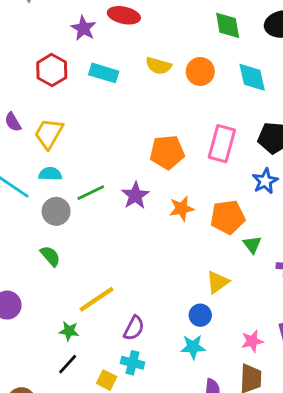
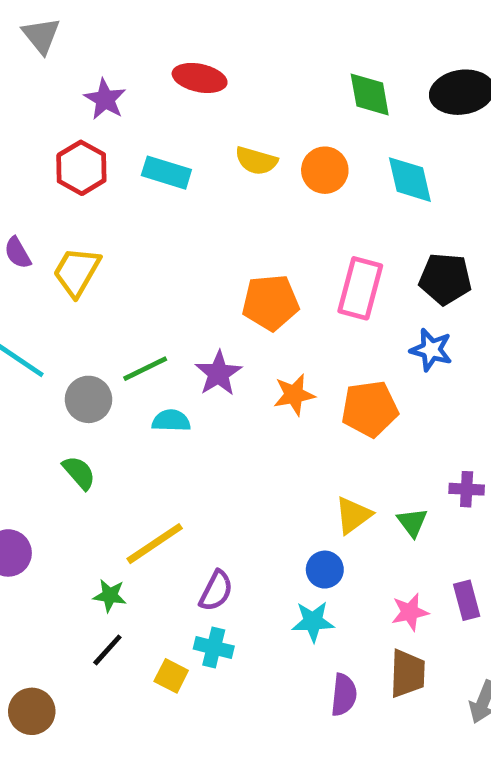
purple star: (83, 28) -> (105, 99), moved
cyan semicircle: (50, 174) -> (171, 421), moved
blue star: (265, 181) -> (431, 350), turned -30
green triangle: (252, 245) -> (412, 522), moved

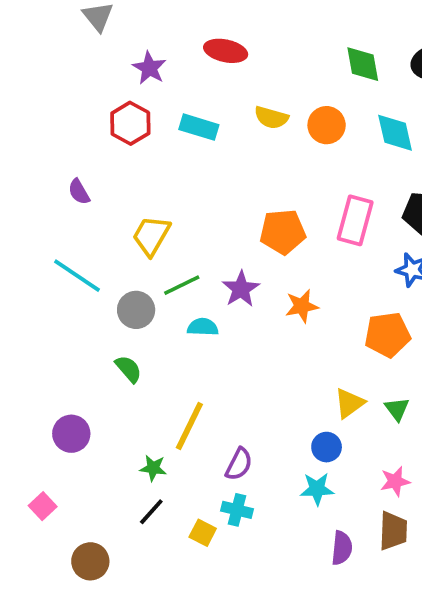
yellow trapezoid: (77, 272) -> (151, 236), moved
orange pentagon: (370, 409) -> (387, 335), moved
yellow line: (155, 544) -> (189, 426), turned -30

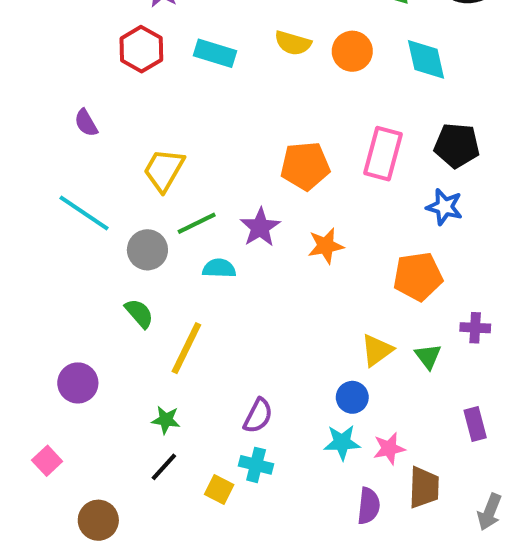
yellow line: (189, 426) -> (186, 348), moved
pink star: (395, 481) -> (389, 449), moved

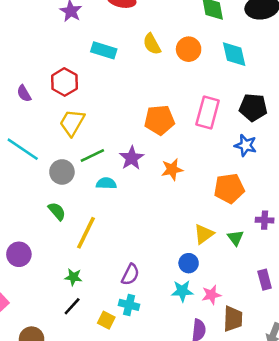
yellow semicircle: (293, 43) -> (152, 44), turned 45
red hexagon: (141, 49) -> (64, 82), moved

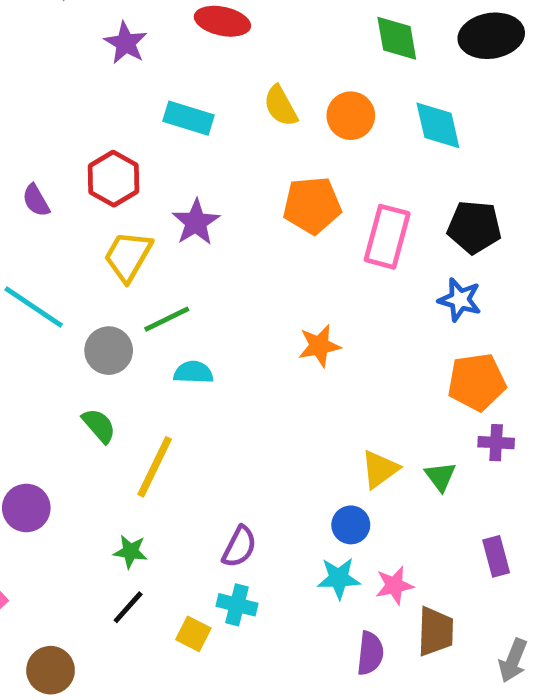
orange pentagon: (159, 120) -> (312, 205), moved
purple star: (132, 158) -> (196, 222), moved
orange pentagon: (229, 188) -> (477, 382), moved

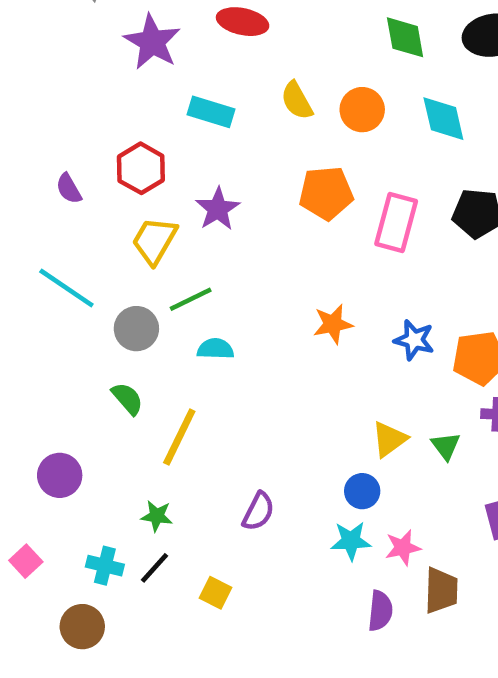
purple star: (126, 43) -> (152, 42), size x1.4
blue star: (460, 300) -> (414, 340), moved
cyan cross: (237, 605) -> (105, 566), moved

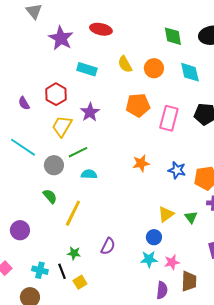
green star: (157, 516) -> (74, 253), moved
black line: (154, 568) -> (62, 271), turned -63
yellow square: (215, 593) -> (80, 282), moved, turned 32

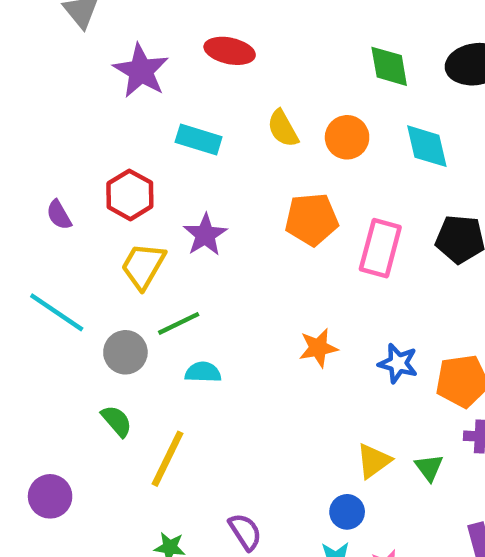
purple semicircle: (108, 246) -> (245, 532), turned -60

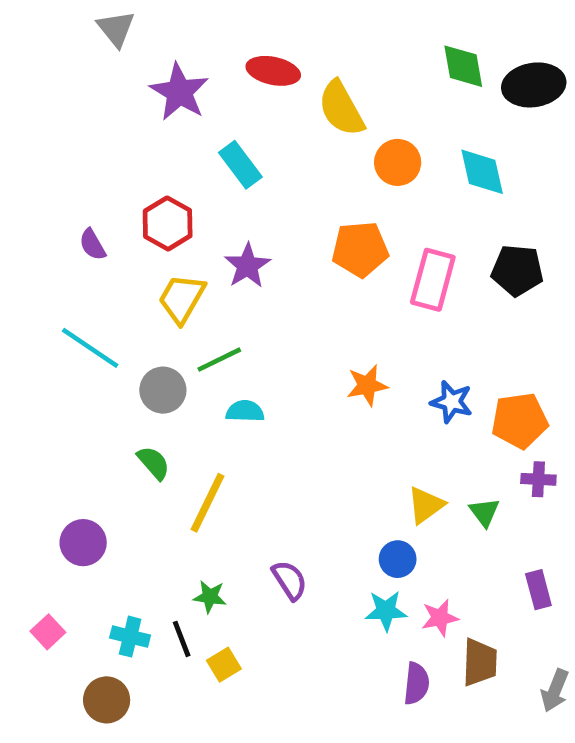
green diamond: (389, 66) -> (463, 66), moved
yellow semicircle: (283, 128) -> (341, 108), moved, size x1.4
cyan rectangle: (199, 140) -> (240, 165), turned 36

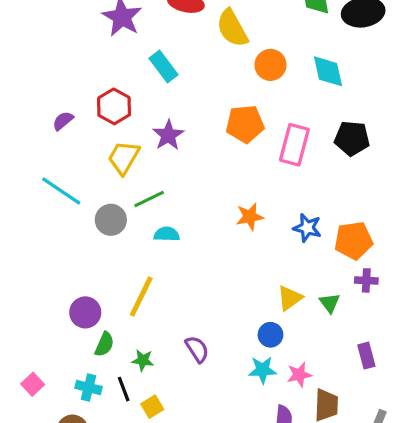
purple semicircle: (92, 245) -> (63, 121), turned 80
green semicircle: (154, 463) -> (104, 344), moved, turned 65
purple circle: (83, 543) -> (85, 312), moved

